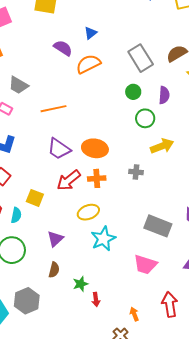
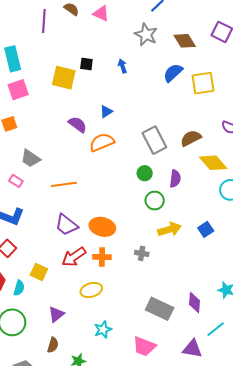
cyan star: (103, 239) -> (103, 330), moved, size x0.7

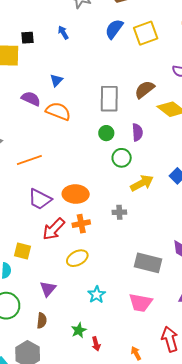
gray rectangle: (154, 140) -> (109, 99), turned 40
orange semicircle: (102, 142) -> (58, 111), turned 55
brown semicircle: (53, 345) -> (42, 321), moved

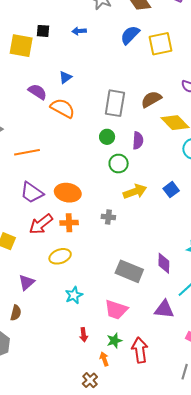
blue arrow: (63, 33) -> (79, 31), turned -72
green star: (79, 330) -> (114, 341), moved
red arrow: (96, 344) -> (84, 335), moved

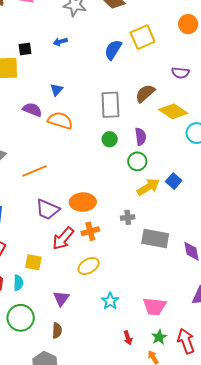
blue semicircle: (130, 35) -> (113, 50), moved
green circle: (119, 164) -> (137, 161), moved
blue square: (171, 190) -> (174, 181), moved
gray rectangle: (129, 271) -> (155, 239), moved

